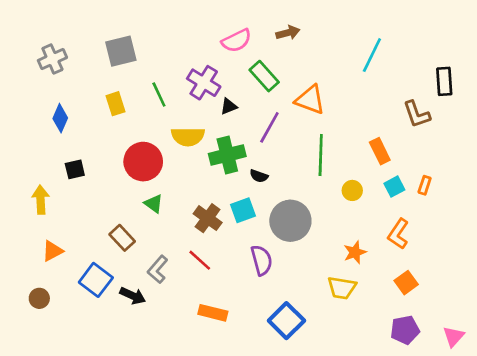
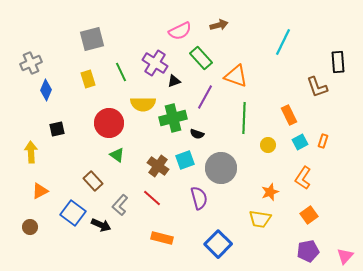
gray cross: (52, 59) -> (31, 63), moved

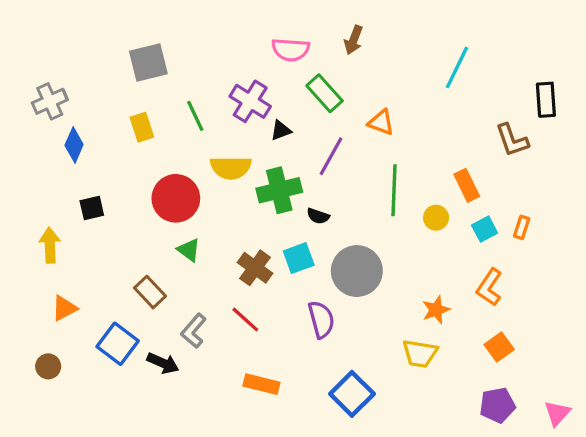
brown arrow: (219, 25) -> (354, 40), turned 126
pink semicircle: (180, 31) -> (291, 50), turned 30
orange triangle: (236, 76) -> (381, 122), size x0.7
yellow circle: (268, 145) -> (436, 218), moved

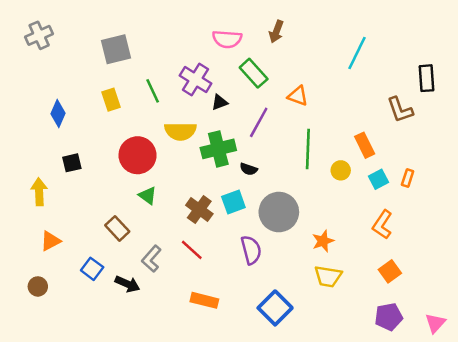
gray cross: (50, 101) -> (39, 35), moved
orange star: (436, 310) -> (323, 241), moved
blue square: (118, 344) -> (92, 269), size x0.7

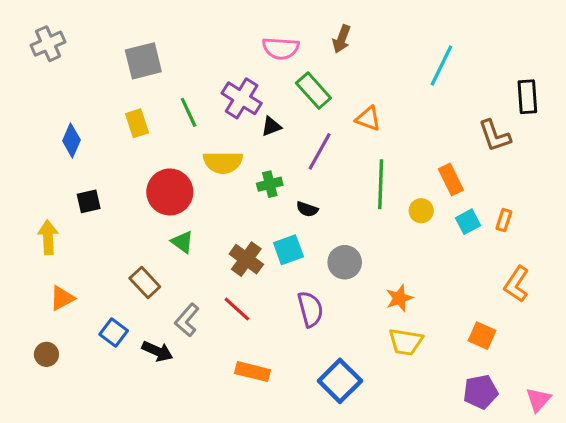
green cross: (218, 149) -> (270, 184), size x0.6
gray circle: (279, 212) -> (345, 262), size x0.7
orange L-shape: (382, 225) -> (516, 284), moved
orange square: (390, 271) -> (482, 336), turned -30

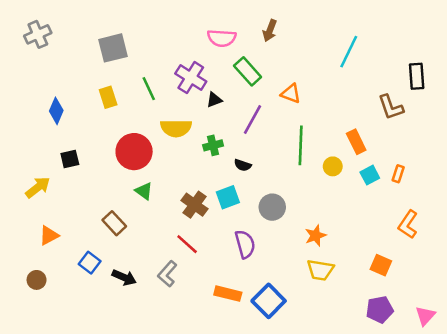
yellow arrow: (48, 237) -> (38, 187), turned 55
gray L-shape: (187, 320) -> (167, 274), moved
orange rectangle: (253, 372) -> (228, 294), moved

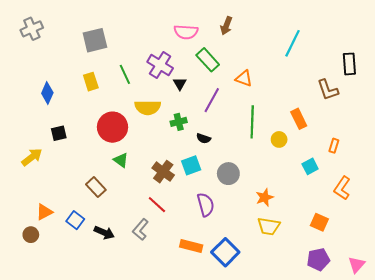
black triangle: (214, 100) -> (180, 84), turned -40
cyan square: (370, 175) -> (310, 166), moved
orange triangle: (49, 235) -> (44, 212), moved

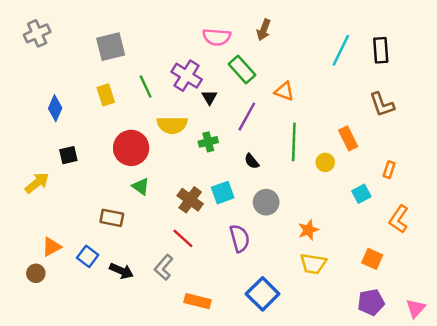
black rectangle: (349, 64) -> (381, 50), moved
black semicircle: (204, 138) -> (252, 161), moved, turned 32
brown rectangle: (96, 187) -> (112, 218), turned -36
orange rectangle: (191, 246) -> (197, 301), moved

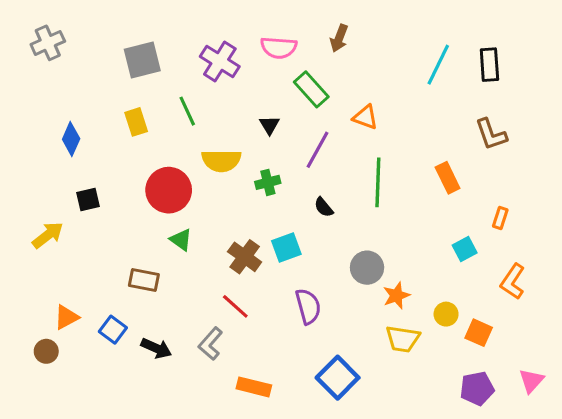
purple cross: (187, 76) -> (220, 62), moved
yellow circle: (325, 162) -> (446, 314), moved
gray circle: (266, 202) -> (367, 268), moved
pink triangle: (416, 308) -> (531, 381), moved

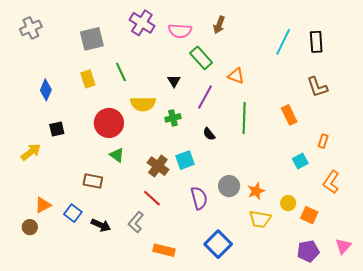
purple cross: (220, 62) -> (142, 23), moved
gray circle: (367, 268) -> (229, 186), moved

